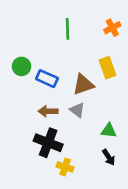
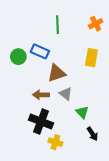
yellow rectangle: (107, 68) -> (91, 58), turned 30
blue rectangle: (47, 79) -> (40, 51), moved
brown triangle: (83, 85) -> (56, 73), moved
green triangle: (109, 131) -> (82, 112), moved, turned 40

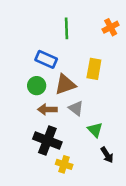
green circle: (18, 57) -> (37, 86), moved
yellow rectangle: (91, 58) -> (94, 69), moved

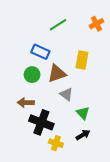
green line: (66, 28) -> (58, 25), turned 60
brown arrow: (47, 109) -> (26, 103), moved
black arrow: (107, 155) -> (83, 135), moved, turned -88

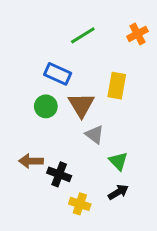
brown triangle: (57, 74) -> (81, 105), turned -42
brown arrow: (26, 103) -> (31, 161), moved
black cross: (41, 122) -> (59, 174), size x0.7

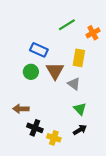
orange cross: (137, 34) -> (93, 33), moved
green line: (83, 35) -> (67, 25), moved
gray triangle: (95, 134) -> (74, 84), moved
black cross: (59, 174) -> (35, 128), moved

